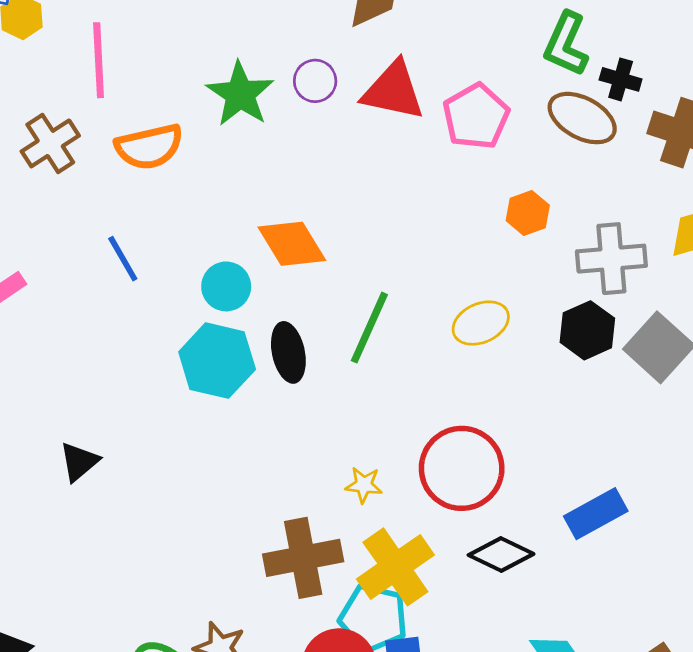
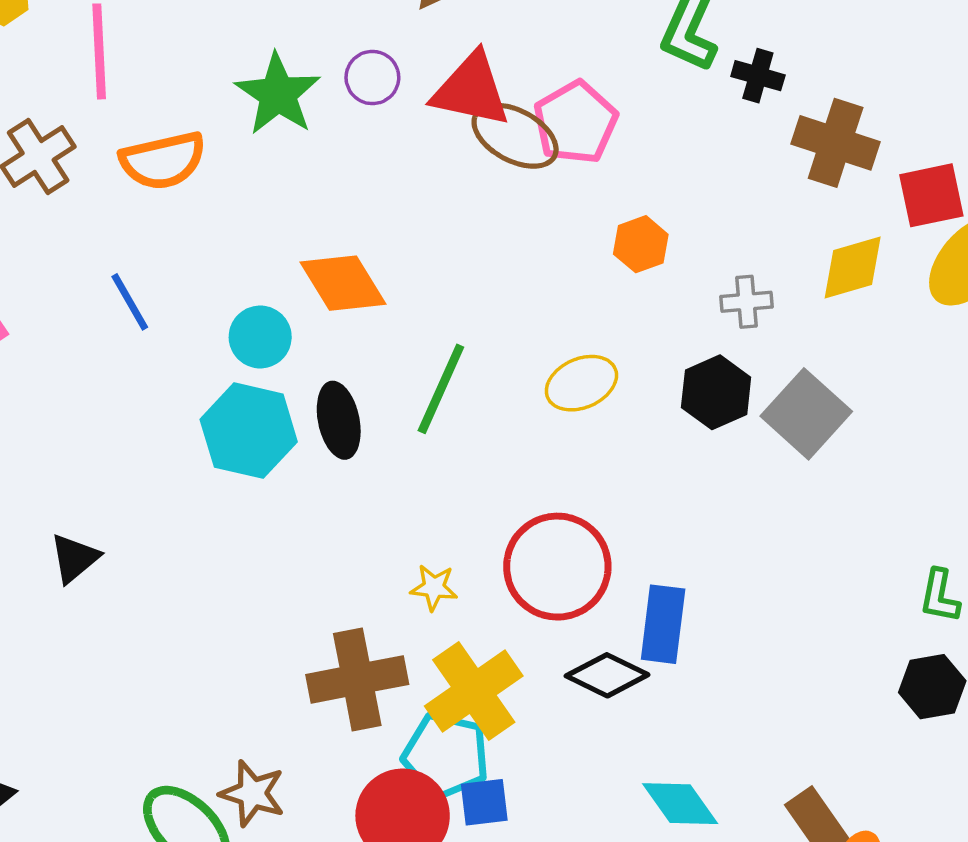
brown ellipse: (582, 118) -> (515, 136), moved
gray cross: (611, 259) -> (746, 302), size x0.6
blue rectangle: (596, 514) -> (663, 624), moved, turned -54

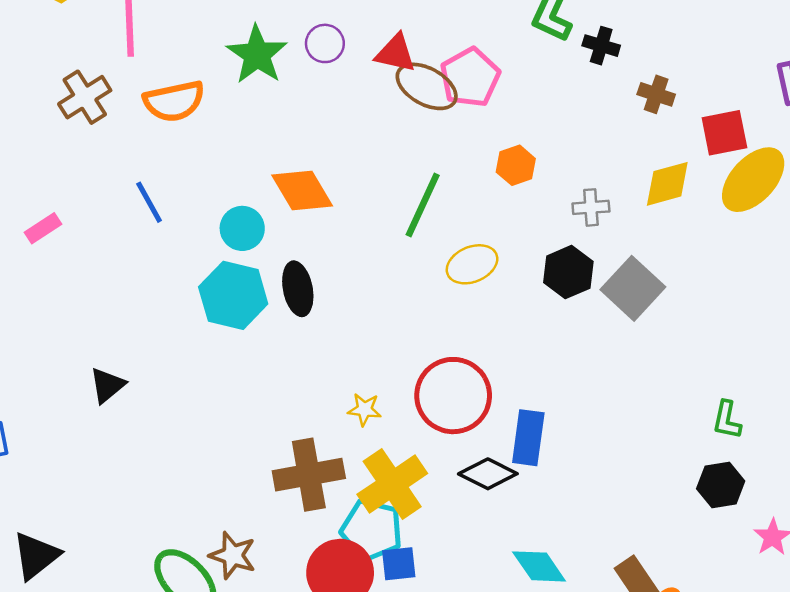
red triangle: (471, 90) -> (396, 53), size x0.7
brown cross: (836, 143) -> (656, 94), size x0.6
green line: (441, 389) -> (423, 205), moved

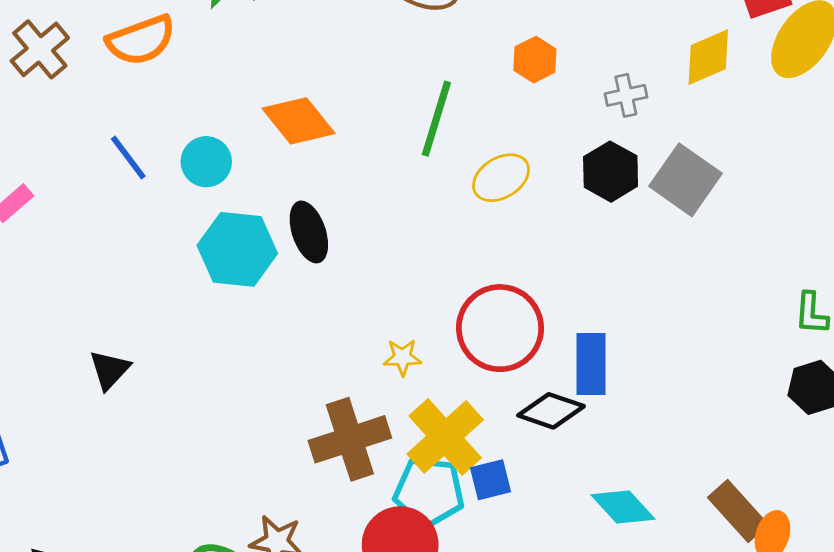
cyan circle: (242, 228) -> (206, 162), moved
blue square: (399, 564) -> (490, 480), moved

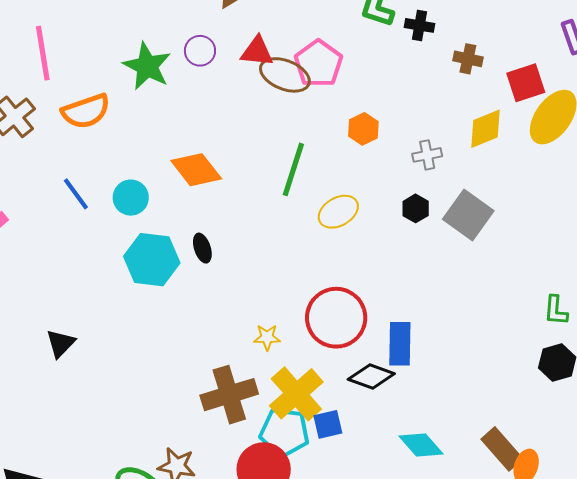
black hexagon: (611, 172) -> (416, 208), size x0.7
black ellipse: (309, 232) -> (202, 248), size x0.7

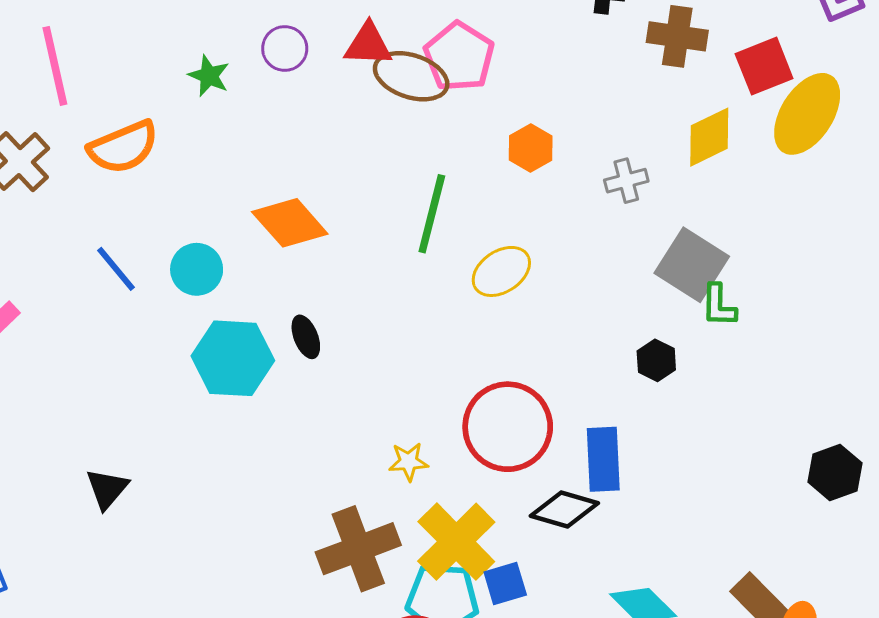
brown cross: (468, 59) -> (677, 36), size x1.4
green star: (147, 66) -> (209, 76), size x0.6
black hexagon: (416, 208) -> (656, 360), moved
green L-shape: (556, 310) -> (719, 305), moved

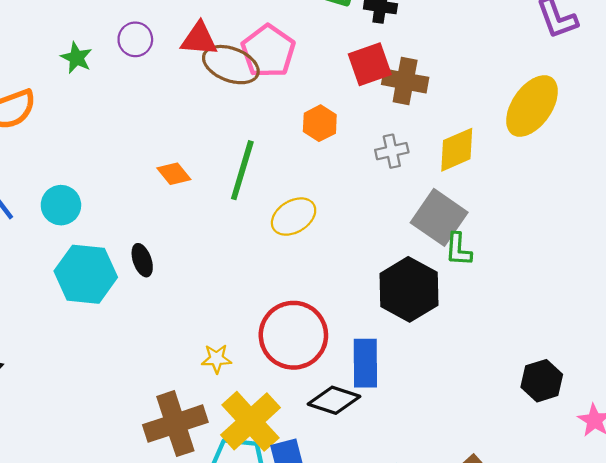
brown cross: (677, 36) -> (405, 81), moved
red square: (764, 66) -> (370, 64), moved
yellow diamond: (709, 137) -> (457, 150), moved
orange diamond: (290, 223) -> (174, 174), moved, size x0.6
black hexagon: (656, 360) -> (409, 289), size x2.0

